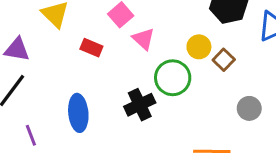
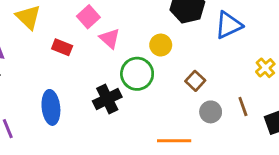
brown square: (224, 60) -> (195, 81), moved
gray circle: (249, 108) -> (211, 112), moved

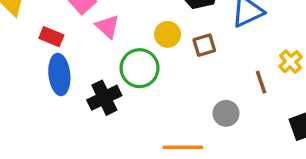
brown square: (195, 81) -> (204, 45), moved, turned 30
brown line: (243, 106) -> (261, 82), moved
blue ellipse: (51, 107) -> (59, 74), moved

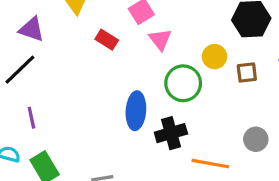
blue ellipse: (59, 74) -> (136, 111), moved
black cross: (104, 98) -> (171, 133), moved

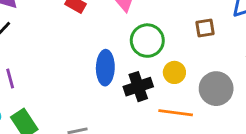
yellow circle: (215, 57) -> (174, 72), moved
gray circle: (256, 139) -> (216, 89), size x1.5

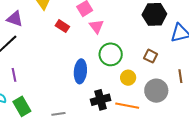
brown square: (205, 28) -> (151, 56), moved, turned 32
black cross: (138, 87) -> (101, 100), moved

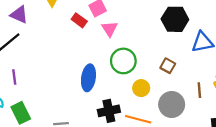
red rectangle: (62, 26) -> (79, 20), moved

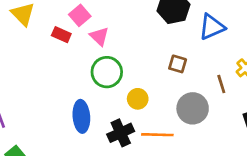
green circle: (123, 61) -> (107, 72), moved
blue ellipse: (88, 78) -> (81, 116), moved
yellow circle: (141, 88) -> (138, 99), moved

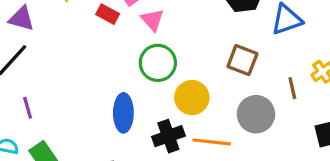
brown square: (178, 64) -> (242, 60), size x1.4
yellow circle: (138, 99) -> (192, 98), size x1.4

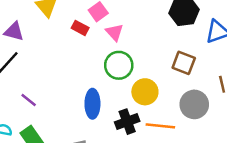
purple line: (28, 108) -> (29, 100), moved, turned -35

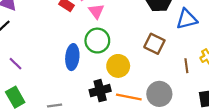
blue ellipse: (92, 104) -> (72, 57), moved
gray circle: (194, 104) -> (159, 94), moved

